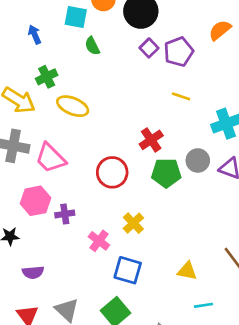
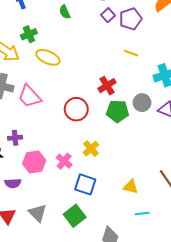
pink hexagon: (36, 201) -> (34, 162), moved
purple cross: (65, 214) -> (15, 138), moved

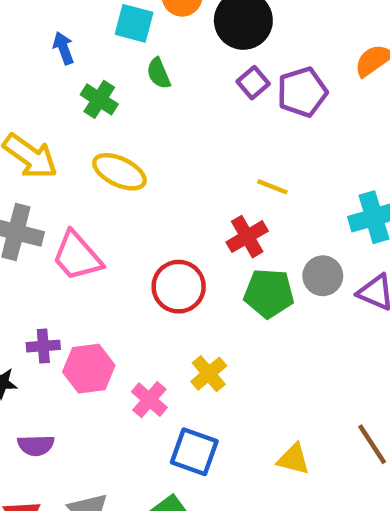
green cross: (29, 34) -> (99, 99), moved, turned -35
yellow line: (131, 53) -> (272, 187), moved
pink hexagon: (34, 162) -> (89, 369), moved

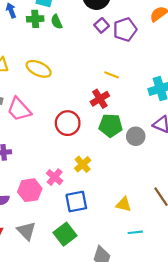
green cross: (99, 99) -> (35, 19), moved, turned -35
gray circle: (323, 276) -> (136, 136), moved
pink hexagon: (89, 369) -> (30, 190), moved
blue square: (194, 452) -> (76, 202), turned -30

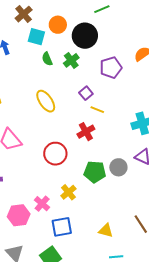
green cross: (35, 19) -> (71, 60), moved, turned -35
purple square: (102, 25) -> (86, 93), moved
yellow ellipse: (39, 69) -> (46, 101), moved, turned 30
green pentagon: (111, 126) -> (95, 172), moved

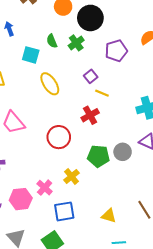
cyan square: (36, 37) -> (31, 55), moved

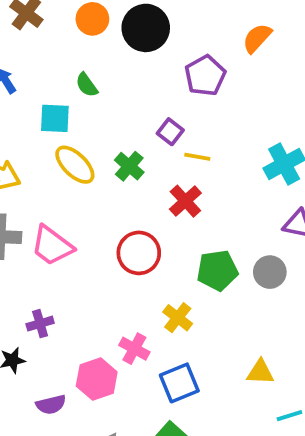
green cross: (76, 43) -> (129, 166), moved
yellow ellipse: (50, 84) -> (75, 165), moved
gray circle: (123, 152) -> (270, 272), moved

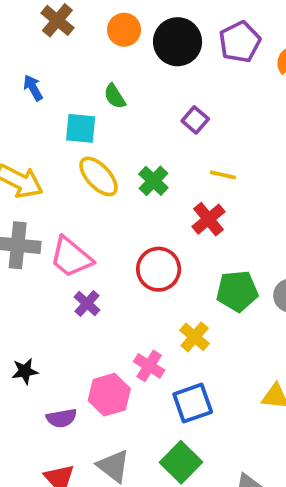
purple pentagon: (205, 76) -> (240, 42), moved
purple square: (170, 132) -> (195, 120), moved
purple cross: (40, 324) -> (87, 303), moved, turned -35

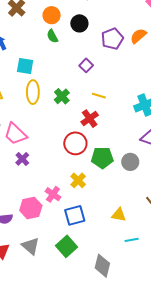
black circle: (178, 42) -> (79, 23), size x0.7
purple pentagon: (240, 42) -> (112, 39), moved
green semicircle: (115, 96) -> (52, 36), moved
yellow ellipse: (99, 176) -> (33, 92), turned 40
red circle: (159, 269) -> (75, 143), moved

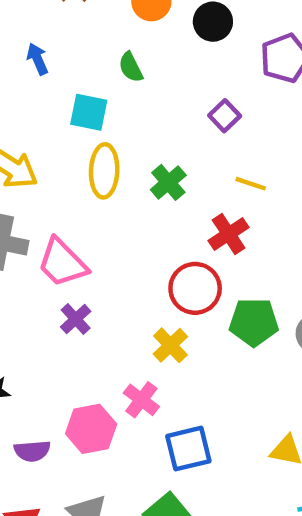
green semicircle: (52, 36) -> (131, 67), moved
yellow cross: (78, 180) -> (170, 345), moved

